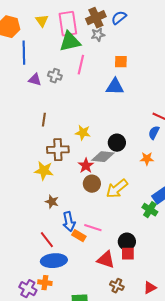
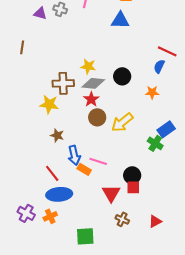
brown line: (44, 120) -> (22, 47), moved
gray diamond: (103, 157) -> (93, 83), moved
red triangle: (106, 260) -> (111, 193), turned 42
orange cross: (45, 283) -> (50, 216), turned -32
purple cross: (28, 289) -> (26, 213), moved

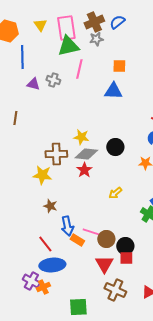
brown circle: (97, 117) -> (106, 239), moved
yellow arrow: (122, 122) -> (115, 193), size x0.6
purple cross: (26, 213) -> (31, 281), moved
brown cross: (122, 219) -> (115, 290), size x1.5

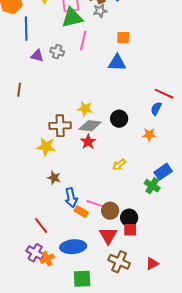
red line: (45, 244) -> (41, 226), moved
blue ellipse: (52, 265) -> (73, 247), moved

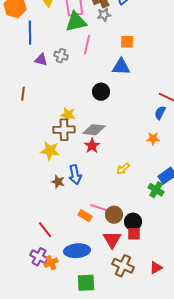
yellow star: (85, 109) -> (68, 115), moved
black circle: (119, 119) -> (101, 92), moved
blue arrow: (71, 198) -> (75, 175), moved

